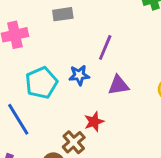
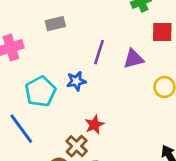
purple triangle: (118, 85) -> (134, 59), moved

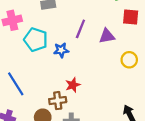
cyan pentagon: (40, 91) -> (36, 40), moved, turned -30
brown cross: (77, 146) -> (58, 101), turned 35

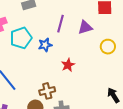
cyan pentagon: (36, 40) -> (21, 38), turned -30
red star: (73, 85) -> (68, 65), moved

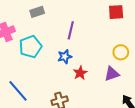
purple triangle: (85, 27) -> (112, 74), moved
blue star: (45, 45) -> (65, 57), moved

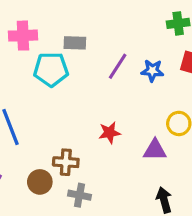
gray rectangle: (37, 12) -> (75, 43), moved
blue star: (65, 57) -> (152, 71), moved

